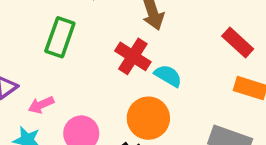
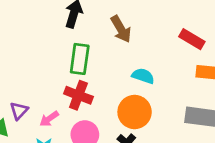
green rectangle: (60, 37) -> (80, 59), moved
red cross: (133, 56) -> (78, 95), moved

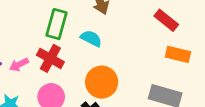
cyan semicircle: (143, 76) -> (91, 38), moved
pink arrow: (49, 119) -> (19, 65), moved

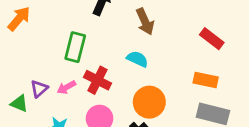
green rectangle: (56, 24) -> (75, 47), moved
orange rectangle: (178, 54) -> (206, 80), moved

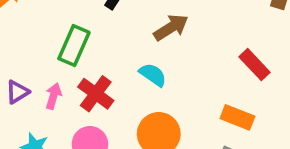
brown arrow: (145, 22) -> (171, 27), turned -108
pink arrow: (66, 87) -> (53, 96), turned 126

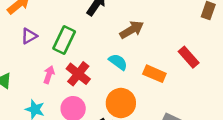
purple triangle: (17, 92) -> (29, 36), moved
orange rectangle: (237, 117) -> (154, 74), moved

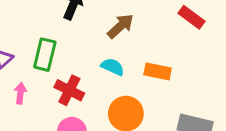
red rectangle: (189, 57) -> (191, 17), moved
pink arrow: (49, 75) -> (20, 93), moved

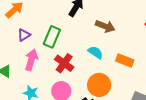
brown arrow: (121, 26) -> (105, 26), turned 54
pink arrow: (20, 93) -> (31, 60), size x1.5

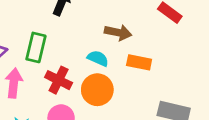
brown arrow: (105, 26) -> (118, 32), moved
orange circle: (99, 85) -> (97, 90), moved

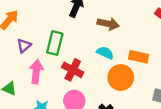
brown arrow: (118, 32) -> (108, 24), moved
orange circle: (97, 90) -> (121, 77), moved

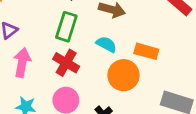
green rectangle: (55, 43) -> (66, 27), moved

